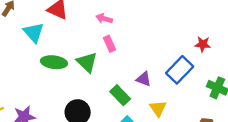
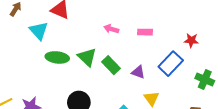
pink arrow: (104, 19) -> (111, 29), moved
pink rectangle: (110, 44) -> (145, 32), moved, turned -64
green rectangle: (120, 95) -> (111, 65), moved

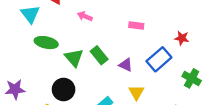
pink arrow: (111, 29) -> (85, 16), moved
green triangle: (87, 57) -> (74, 58), moved

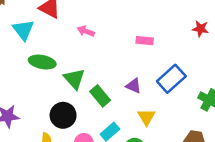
red star: (182, 38) -> (200, 29), moved
green rectangle: (99, 55) -> (100, 96), moved

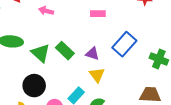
green rectangle: (100, 96) -> (65, 51), moved
yellow triangle: (146, 117) -> (97, 75), moved

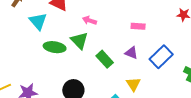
green triangle: (41, 53) -> (79, 41), moved
purple triangle: (92, 54) -> (131, 53), moved

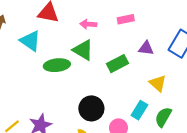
pink rectangle: (138, 26) -> (126, 19), moved
green rectangle: (105, 59) -> (117, 64), turned -60

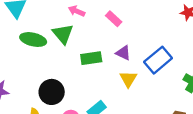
pink rectangle: (126, 19) -> (114, 19), turned 35
yellow triangle: (158, 83) -> (128, 79), moved

